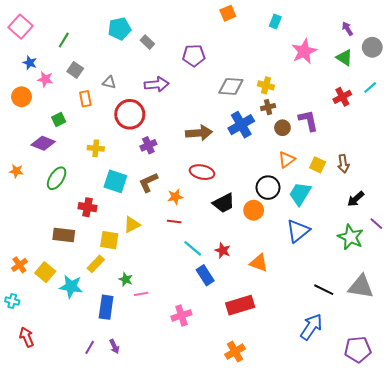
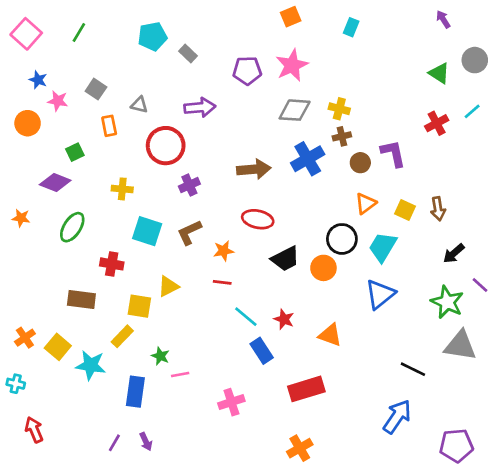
purple arrow: (347, 29) -> (443, 19), moved
green line: (64, 40) -> (79, 32), moved
pink star: (304, 51) -> (292, 65), moved
gray triangle: (361, 287) -> (460, 346), moved

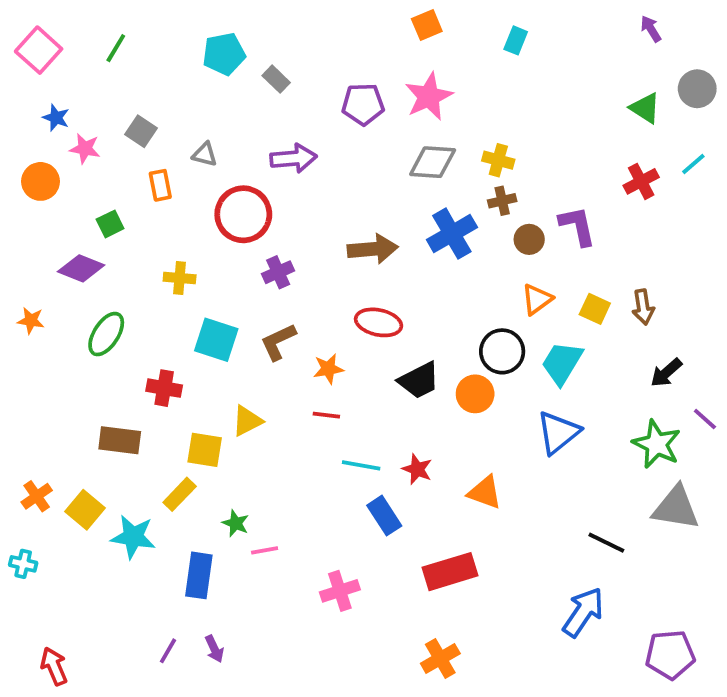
cyan line: (246, 317) -> (361, 465), turned -30
red arrow: (34, 430) -> (54, 666), moved

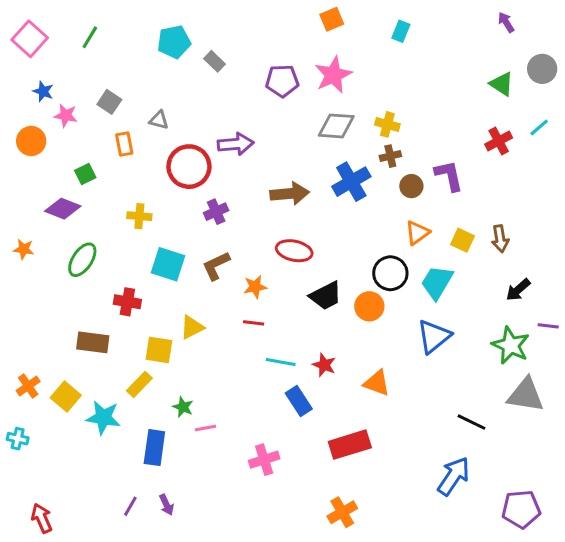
purple arrow: (294, 158) -> (236, 144), moved
purple line: (705, 419) -> (548, 326), turned -35

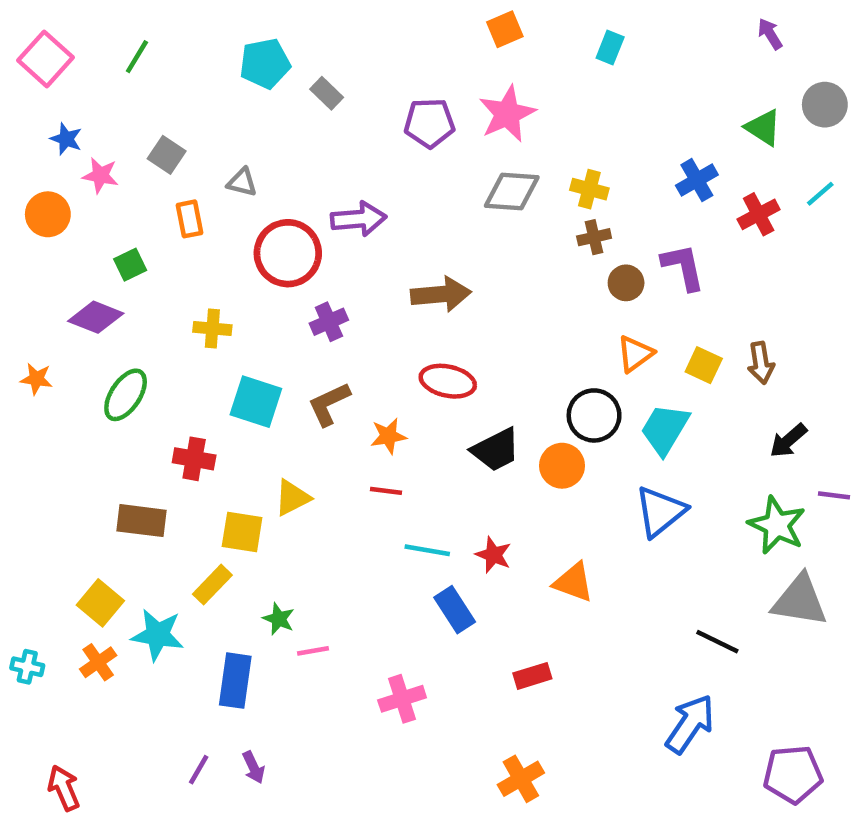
blue cross: (351, 182) -> (697, 180), moved, size x0.7
orange cross: (28, 386) -> (98, 662), moved
red rectangle: (350, 445) -> (532, 676), size x0.6

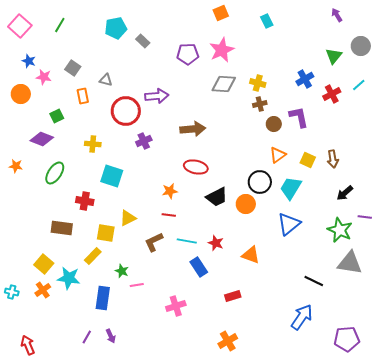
cyan rectangle: (610, 47) -> (267, 21), turned -48
green triangle: (763, 127) -> (334, 56), turned 36
brown L-shape: (329, 404) -> (154, 242), moved

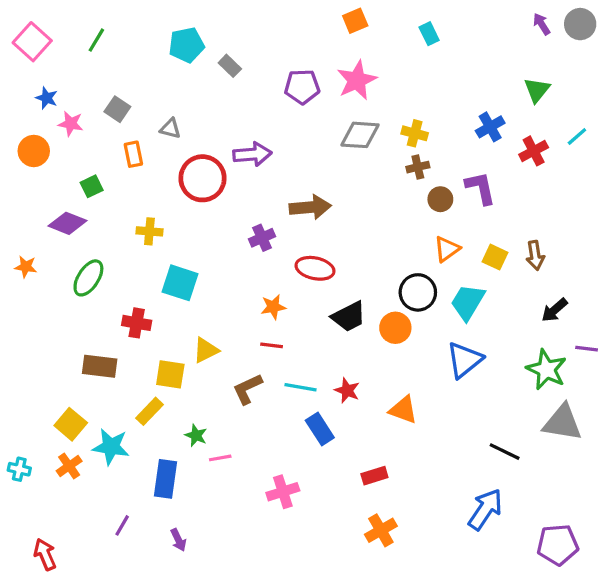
gray circle: (361, 46) -> (580, 24), moved
purple cross: (144, 141) -> (262, 238), moved
purple line: (87, 337) -> (122, 525), moved
orange cross: (228, 341) -> (381, 530), moved

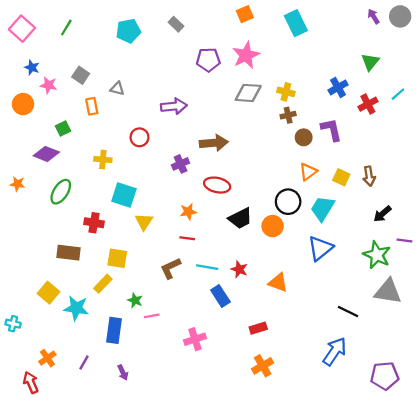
cyan rectangle: (429, 34) -> (296, 23), size x1.6
gray rectangle: (230, 66) -> (176, 24), moved
red circle: (202, 178) -> (139, 137), moved, size x0.6
yellow triangle: (206, 350) -> (144, 222), moved, turned -30
orange cross: (69, 466) -> (47, 358), moved

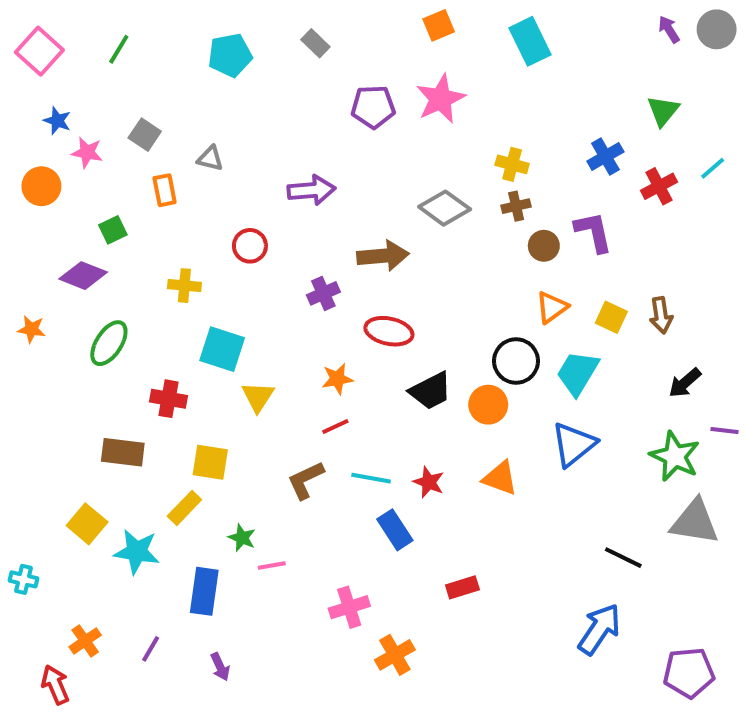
gray diamond: (248, 93) -> (445, 208), moved, turned 32
red line: (187, 238) -> (335, 427), turned -32
orange triangle: (278, 283) -> (500, 478), moved
orange cross: (263, 366) -> (395, 655), moved

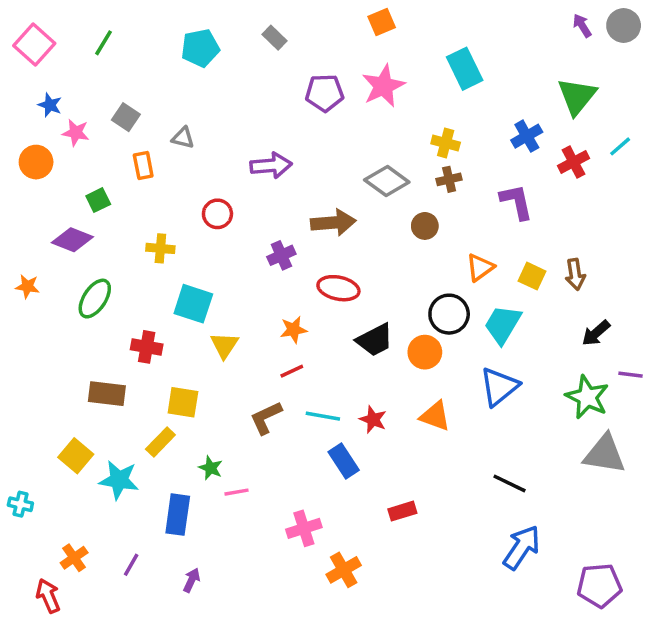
cyan rectangle: (530, 41) -> (465, 69), moved
green triangle: (663, 111) -> (577, 96), size x1.4
brown circle: (544, 246) -> (425, 226), moved
black line: (623, 558) -> (510, 483), moved
purple arrow: (220, 667) -> (192, 580), turned -130

